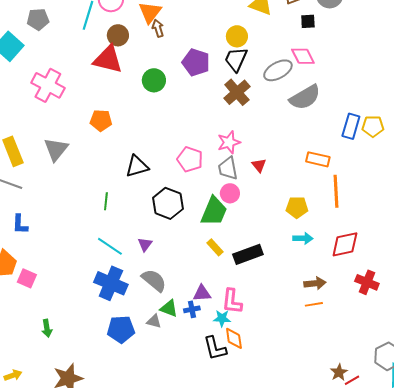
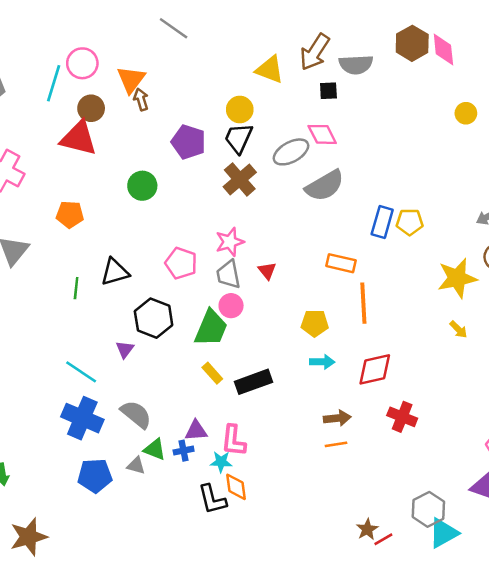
green circle: (154, 80) -> (142, 186), moved
green line: (106, 201) -> (76, 288), moved
purple triangle: (145, 244) -> (125, 349), moved

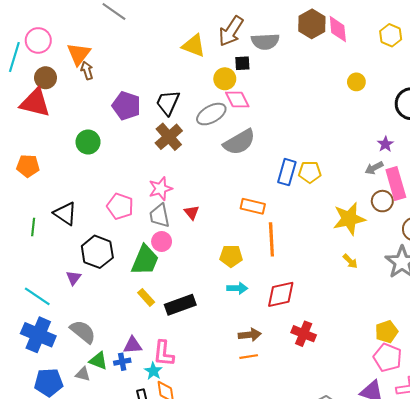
yellow circle: (240, 109) -> (225, 79), moved
black triangle: (115, 272) -> (65, 214), turned 50
cyan star: (221, 462) -> (153, 371), turned 30

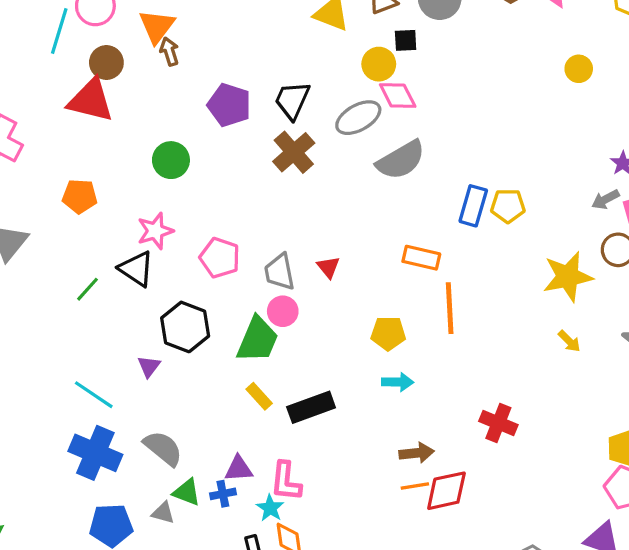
pink star: (161, 189) -> (155, 231), moved
green line: (33, 227) -> (88, 289), turned 36
red diamond: (281, 294) -> (446, 491), moved
red cross: (304, 334) -> (498, 423), moved

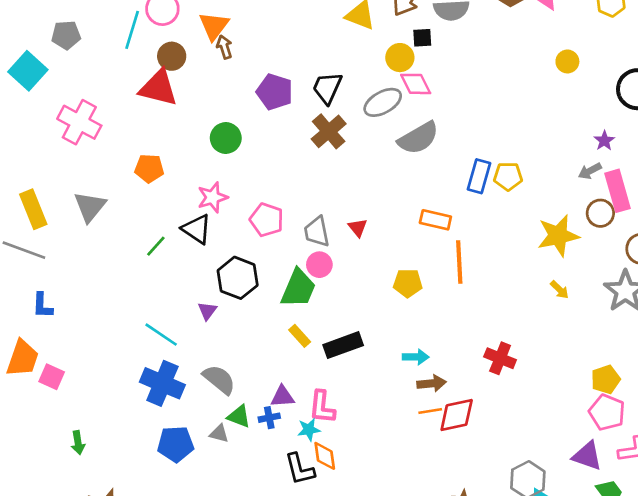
cyan arrow: (398, 382) -> (416, 357), moved
cyan star: (270, 508) -> (309, 430), turned 30

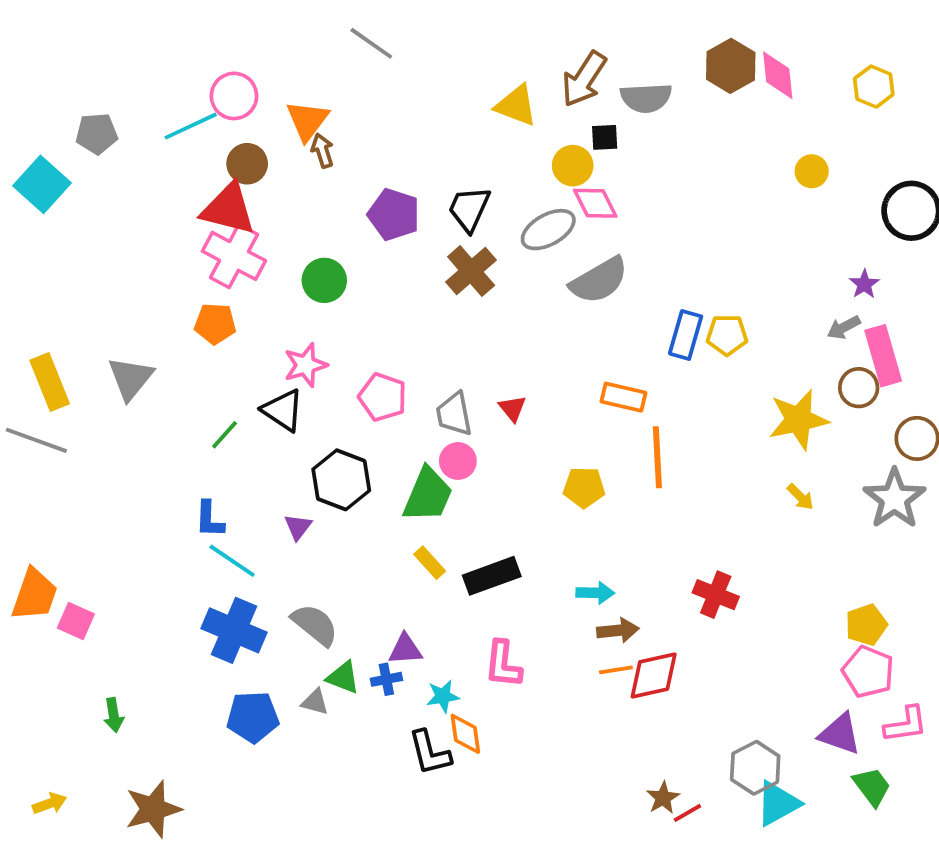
cyan line: (132, 30) -> (191, 126), turned 48
pink cross: (79, 122) -> (234, 256), moved
blue L-shape: (42, 306) -> (210, 519), moved
pink L-shape: (322, 407) -> (503, 664), moved

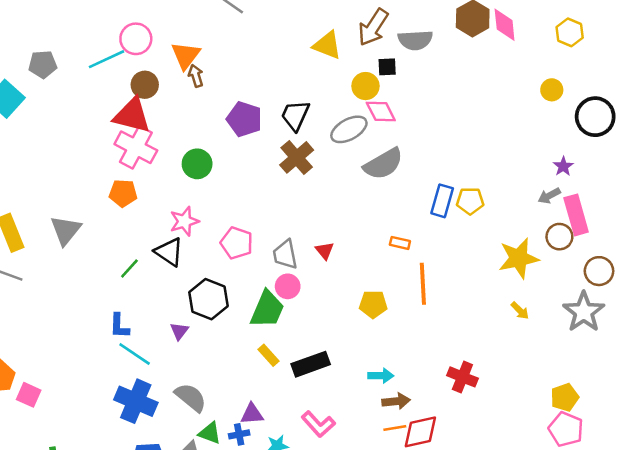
yellow circle: (812, 171) -> (552, 90), moved
orange rectangle: (623, 397) -> (400, 243), size x0.7
pink L-shape: (503, 664) -> (318, 424), turned -48

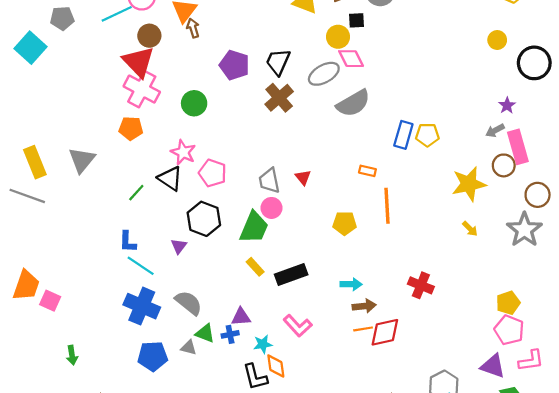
red triangle: (132, 115) -> (138, 62), turned 32
pink star: (184, 221) -> (183, 152), turned -30
pink pentagon: (237, 243) -> (213, 173), moved

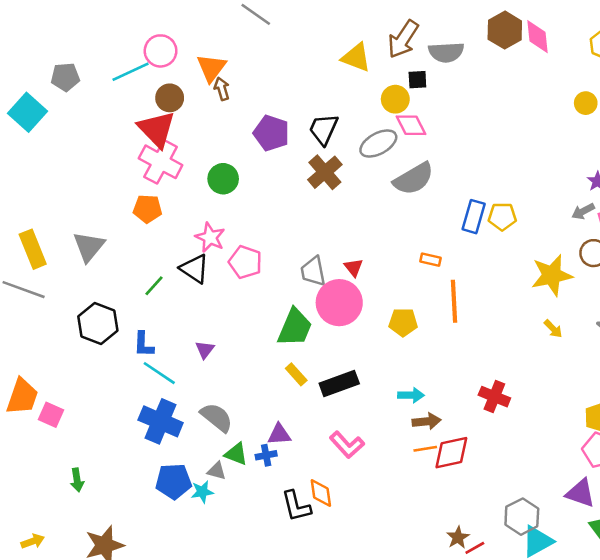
pink circle: (271, 208) -> (339, 303), moved, size x1.8
black hexagon: (204, 219) -> (98, 324), moved
cyan star: (263, 344) -> (202, 492), moved

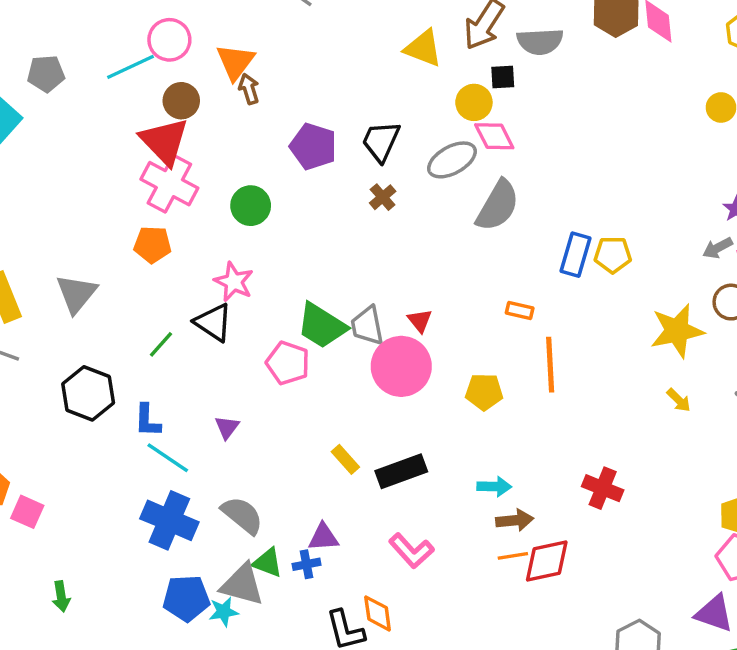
brown cross: (325, 172) -> (383, 197), size x0.6
gray semicircle: (414, 179) -> (498, 206), turned -30
pink pentagon: (245, 262) -> (288, 363), moved
green trapezoid: (295, 327) -> (322, 326), moved, turned 99
gray triangle: (217, 471) -> (242, 585), size x1.8

